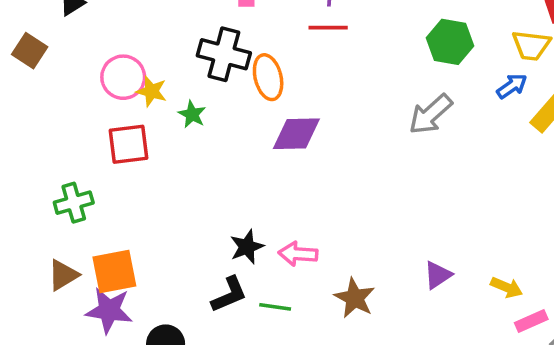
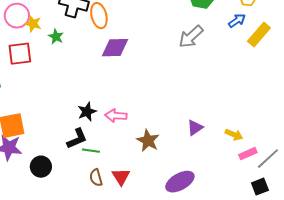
green line: (275, 307) -> (91, 151), moved

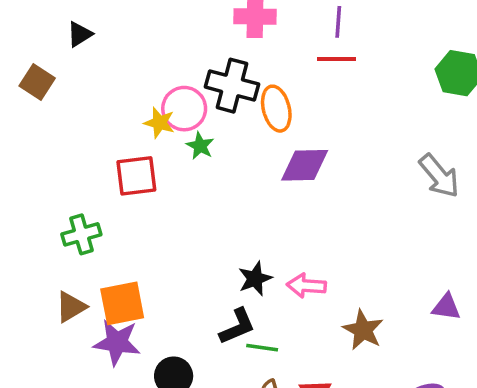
pink circle: (17, 16) -> (184, 109), moved
gray arrow: (191, 37) -> (439, 176), moved, turned -88
purple triangle: (195, 128) -> (446, 307), turned 42

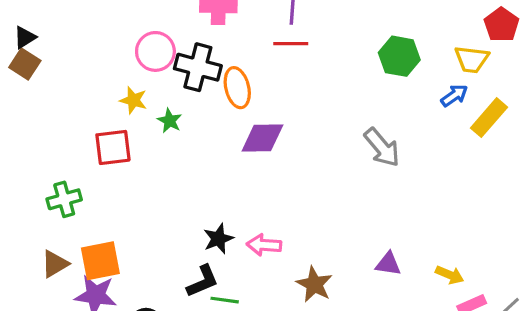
black triangle: (80, 34) -> (25, 37), moved
pink circle: (184, 109) -> (155, 51), moved

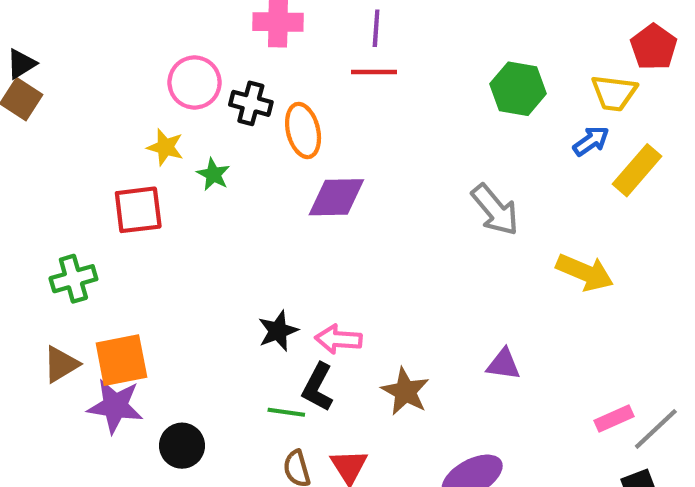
black cross: (198, 67) -> (251, 103), size x0.7
yellow arrow: (450, 275) -> (585, 272), moved, size x1.5
black L-shape: (203, 281) -> (318, 387), moved, turned 141

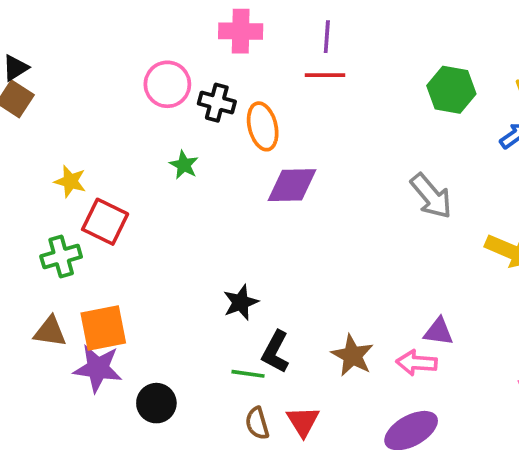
yellow star: (165, 147) -> (70, 181), moved
red square: (138, 210) -> (105, 222), moved, turned 33
pink arrow: (339, 339) -> (417, 363), moved
brown triangle: (61, 364) -> (50, 332), turned 39

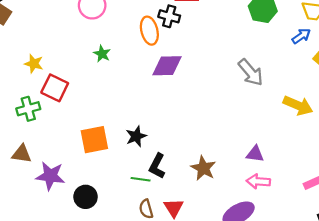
black cross: (217, 103) -> (169, 16), moved
orange square: (103, 328) -> (94, 140), moved
pink arrow: (417, 363) -> (258, 181), moved

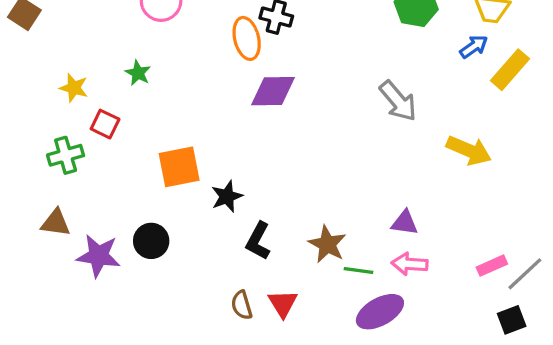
green star: (102, 54) -> (138, 73), moved
red square: (55, 88) -> (105, 124), size x0.7
orange square: (94, 140) -> (179, 167), moved
green line: (141, 179) -> (359, 271), moved
black circle: (86, 197) -> (151, 241), moved

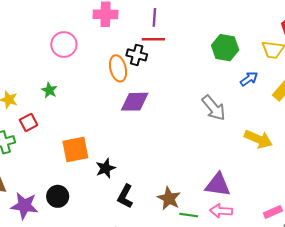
blue arrow: (474, 47) -> (249, 79), moved
red square: (105, 124) -> (29, 122), turned 36
purple triangle: (405, 223) -> (218, 185), size x1.5

